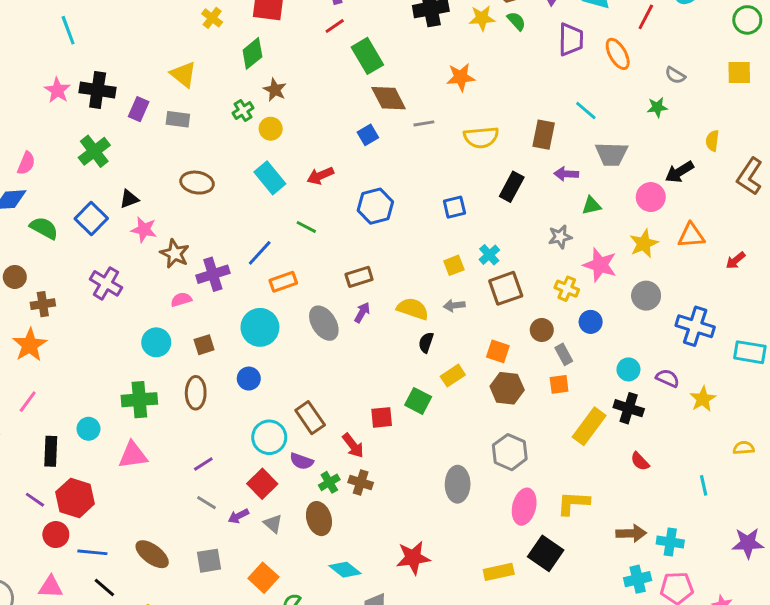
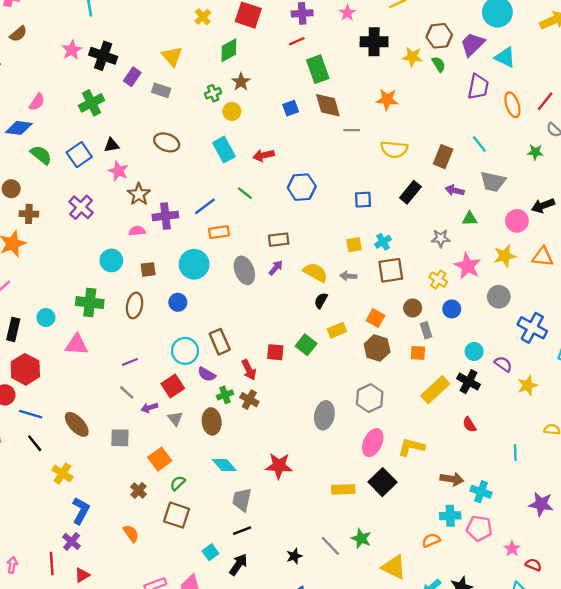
red line: (646, 17) -> (545, 101), moved
blue square: (368, 135) -> (291, 108), moved

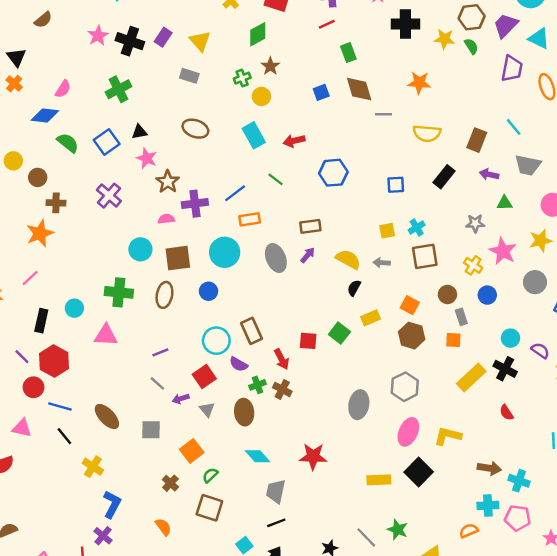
green rectangle: (318, 69) -> (348, 53), size x0.7
purple rectangle: (132, 77) -> (163, 37), moved
brown square: (148, 269) -> (178, 258), size x1.6

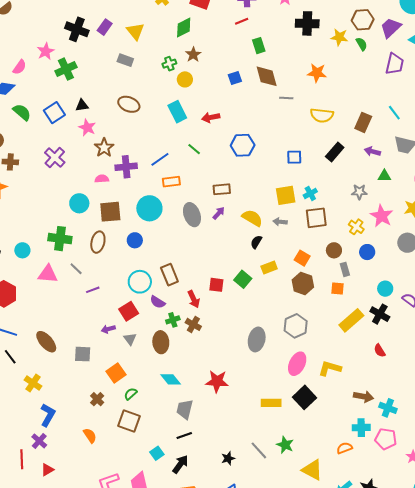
pink star: (98, 36) -> (46, 51), moved
yellow square: (387, 231) -> (286, 195), size x1.5
gray line: (157, 383) -> (76, 269), moved

